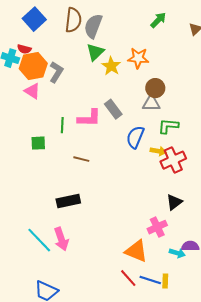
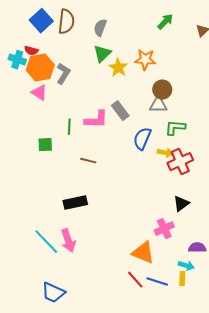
brown semicircle: (73, 20) -> (66, 22), moved
gray semicircle: (93, 26) -> (100, 28), size x0.7
cyan arrow: (177, 253) -> (186, 266), moved
yellow rectangle: (165, 281) -> (182, 279), moved

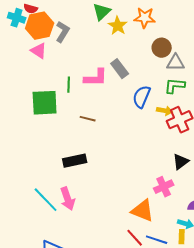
gray triangle: (158, 105) -> (176, 63), moved
green square: (45, 145) -> (45, 103), size x1.8

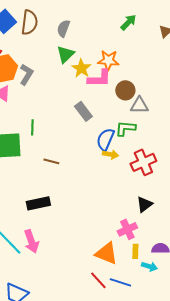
pink L-shape: (96, 78) -> (99, 78), moved
green L-shape: (175, 86) -> (125, 128), moved
yellow arrow: (165, 111) -> (110, 154), moved
yellow rectangle: (182, 237) -> (135, 251), moved

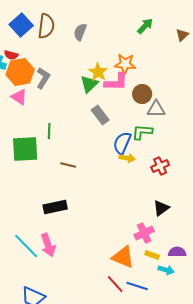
green triangle: (65, 54) -> (89, 84), moved
red cross: (143, 162) -> (160, 166), size x0.7
yellow rectangle: (135, 251) -> (152, 255), turned -72

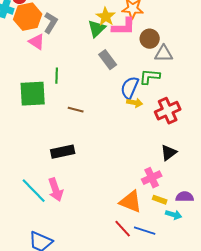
pink triangle: (19, 97) -> (37, 42), moved
red cross: (160, 166) -> (168, 111), size x1.4

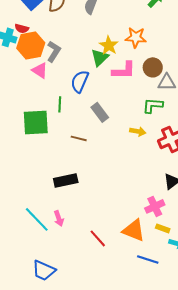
pink L-shape: (124, 27) -> (124, 70), moved
gray rectangle: (108, 60) -> (100, 112), moved
blue semicircle: (130, 88) -> (80, 81), moved
pink arrow: (56, 190) -> (59, 218), size x0.7
red line: (123, 229) -> (98, 238), moved

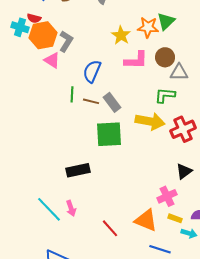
green triangle: (100, 57) -> (166, 21), moved
green square: (36, 122) -> (109, 134), moved
yellow arrow: (138, 131) -> (150, 121), size x1.8
brown line: (79, 138) -> (91, 101), moved

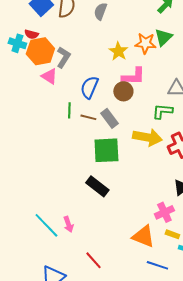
brown circle: (165, 57) -> (123, 91), moved
black rectangle: (78, 170) -> (97, 186), moved, turned 50
red line: (110, 228) -> (93, 260), moved

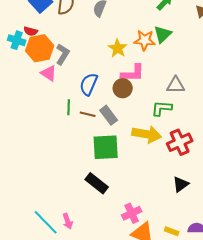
pink cross: (164, 212) -> (132, 213), moved

